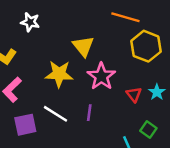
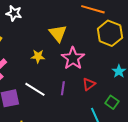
yellow star: (59, 74) -> (38, 56), size x0.6
red triangle: (134, 94) -> (89, 84), moved, turned 32

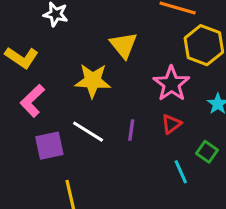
yellow star: (38, 56) -> (93, 81), size x1.6
pink star: (73, 58) -> (171, 84), moved

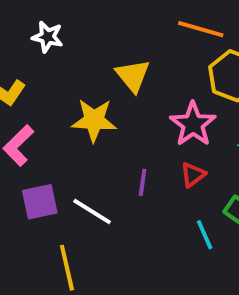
white line: (88, 132) -> (92, 211), moved

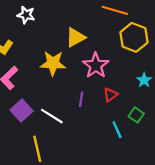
yellow triangle: (133, 76) -> (75, 37), turned 40
pink star: (193, 124) -> (96, 65), moved
purple square: (40, 202) -> (21, 110), turned -30

